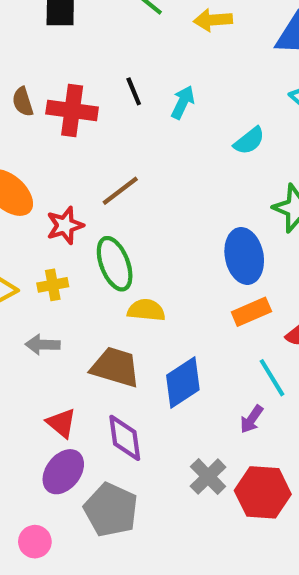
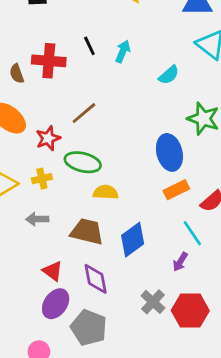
brown semicircle: (23, 102) -> (17, 74), moved
green ellipse: (115, 264) -> (83, 162), turned -52

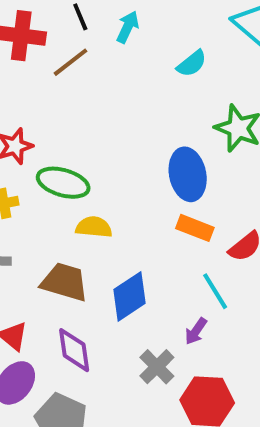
brown line: (84, 113) -> (70, 62), moved
orange rectangle: (176, 190) -> (195, 228), turned 45
gray cross: (153, 302) -> (157, 367), moved

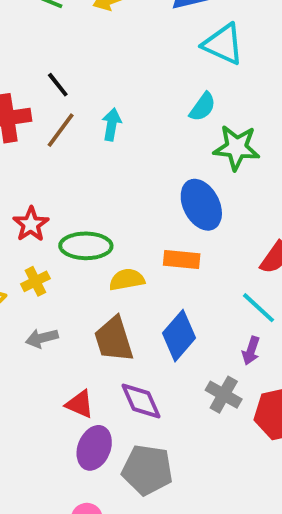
cyan arrow: (128, 27) -> (112, 124), moved
cyan semicircle: (192, 64) -> (203, 107), moved
orange rectangle: (195, 228) -> (182, 259), moved
brown trapezoid: (65, 282) -> (114, 339), turned -108

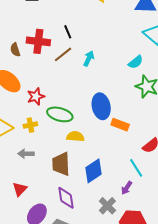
blue ellipse: (201, 205) -> (101, 106), moved
orange rectangle: (182, 259) -> (120, 125), moved
red triangle: (80, 404) -> (20, 189), moved, turned 35

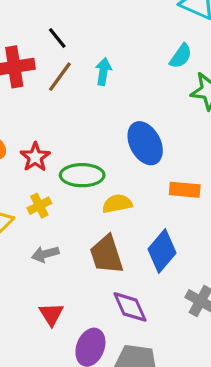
orange rectangle: (120, 125) -> (185, 190), moved

